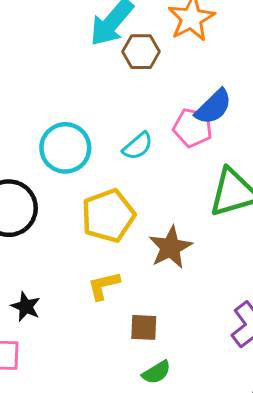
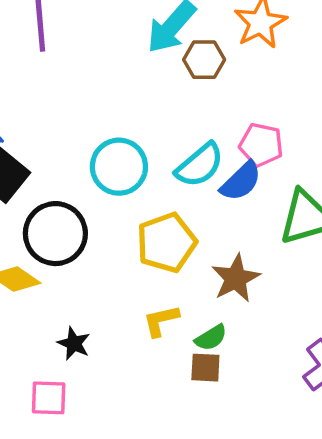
blue semicircle: (213, 107) -> (241, 181), moved
cyan semicircle: (138, 146) -> (200, 165), size x1.4
green semicircle: (156, 372) -> (211, 338), moved

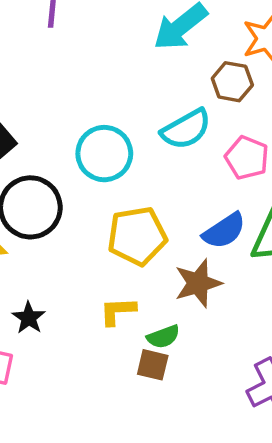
brown hexagon: (204, 60) -> (232, 82), moved
cyan semicircle: (200, 165) -> (186, 129), moved
blue semicircle: (241, 181) -> (224, 231), moved

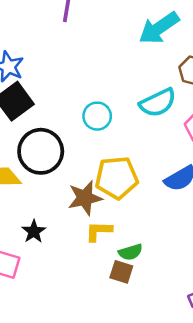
cyan circle: (104, 154) -> (97, 116), size x0.7
brown star: (198, 283) -> (85, 198), moved

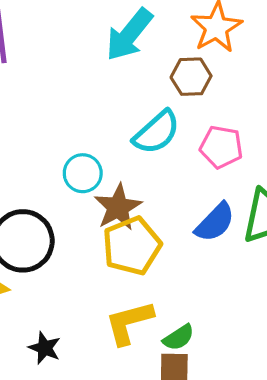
brown star: (85, 198) -> (118, 207), moved
yellow L-shape: (99, 231) -> (129, 322), size x1.4

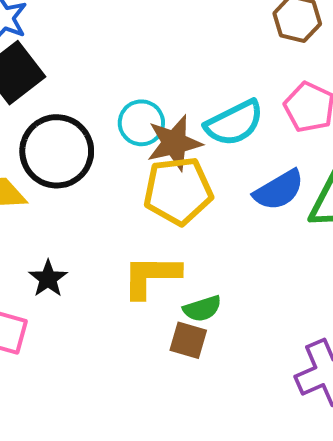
cyan semicircle: (157, 132) -> (234, 123), moved
cyan circle: (83, 173) -> (141, 123), moved

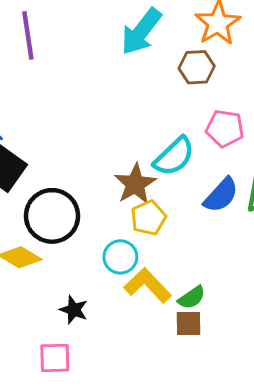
cyan circle: (141, 123) -> (120, 257), moved
yellow pentagon: (178, 191) -> (148, 218), size x0.7
yellow L-shape: (151, 276) -> (148, 285), turned 63

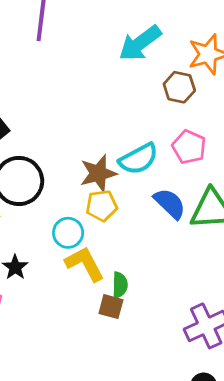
blue semicircle: (221, 195) -> (170, 204), turned -104
green semicircle: (192, 298) -> (120, 285), turned -70

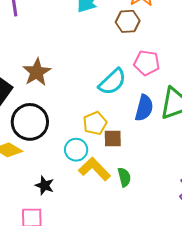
brown star: (98, 173) -> (37, 72), moved
blue semicircle: (170, 204) -> (144, 108), turned 76
brown square: (111, 307) -> (113, 139), moved

